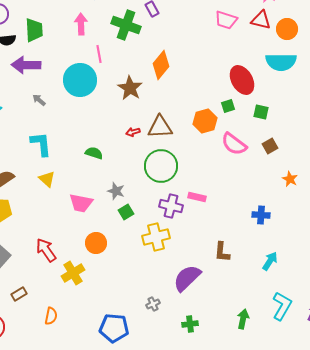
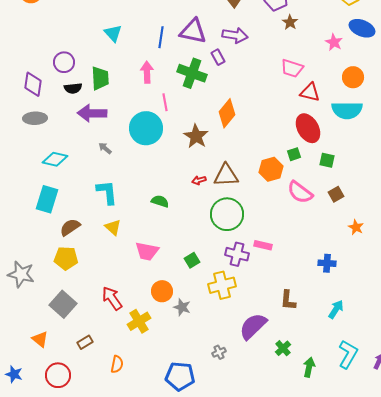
red triangle: (261, 20) -> (310, 92), moved
gray star: (116, 191) -> (182, 307), moved
green cross: (190, 324) -> (283, 348), moved, turned -35

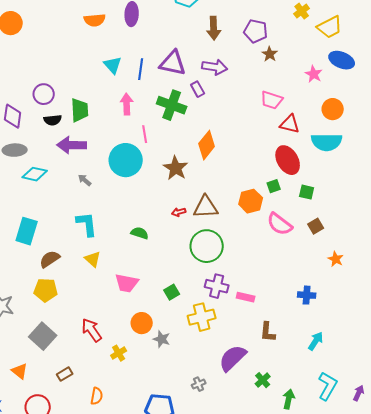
cyan triangle: (113, 33) -> (113, 65), moved
cyan diamond: (55, 159) -> (35, 174), moved
pink rectangle: (263, 245) -> (246, 297), moved
yellow cross: (139, 321) -> (119, 353), size x0.7

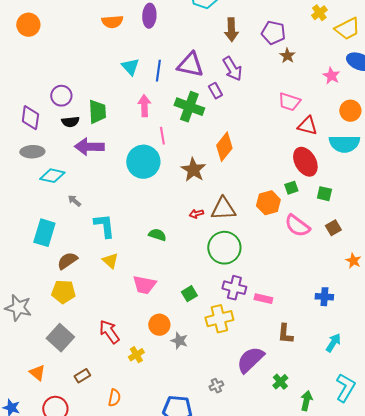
purple arrow: (215, 67) -> (232, 69), turned 50
gray arrow: (85, 180) -> (74, 201), moved

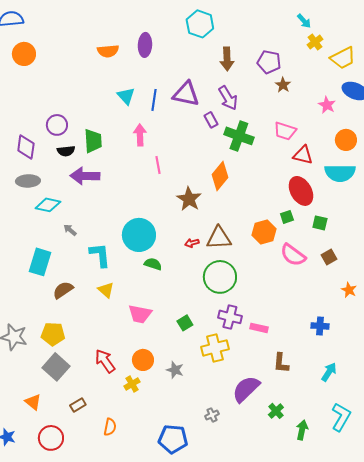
green cross: (189, 107) -> (239, 136), moved
cyan circle: (143, 162) -> (139, 235), moved
yellow pentagon: (63, 292) -> (53, 334), moved
orange circle: (159, 325) -> (143, 360), moved

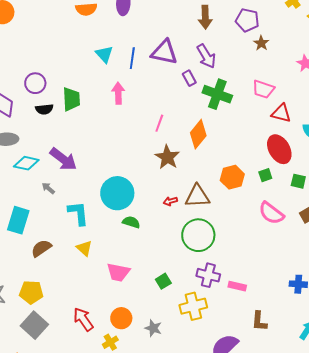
pink line: (158, 165) -> (159, 123), moved, turned 30
purple arrow: (85, 176) -> (63, 159), moved, turned -144
orange hexagon: (264, 232) -> (232, 177), moved

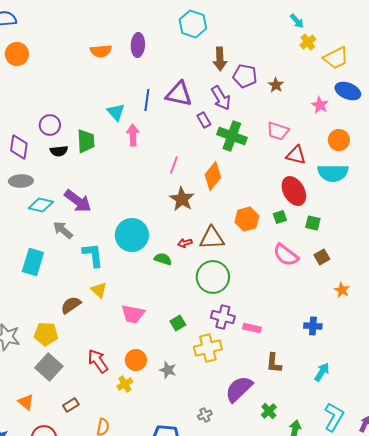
purple pentagon: (247, 20) -> (245, 76), moved
cyan triangle: (104, 54) -> (116, 112), moved
gray arrow: (48, 188) -> (63, 230), size x1.5
green semicircle: (131, 222) -> (163, 259), moved
brown semicircle: (41, 248) -> (71, 305), moved

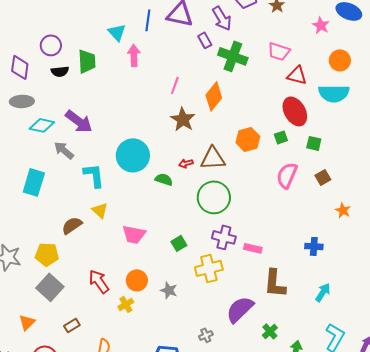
pink semicircle: (286, 255) -> (287, 175), turned 76
brown L-shape: (274, 363) -> (275, 283), size x1.4
orange triangle: (26, 402) -> (27, 322), turned 36

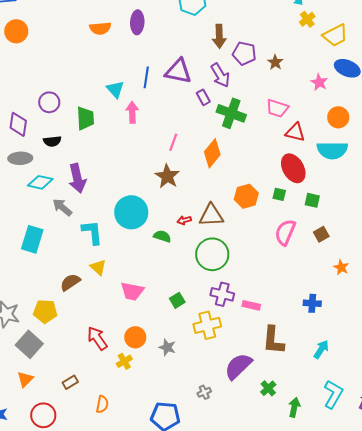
black semicircle: (60, 71) -> (52, 141), moved
brown star: (183, 119) -> (167, 176), moved
purple arrow: (79, 121) -> (77, 178), turned 40
green square: (281, 137) -> (279, 194), turned 32
gray square: (50, 287) -> (29, 344), moved

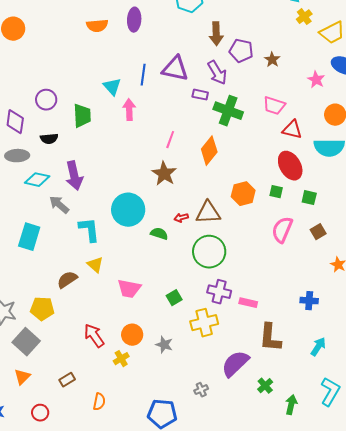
purple rectangle: (203, 97) -> (200, 95), turned -49
red circle: (43, 415) -> (40, 413), size x0.7

